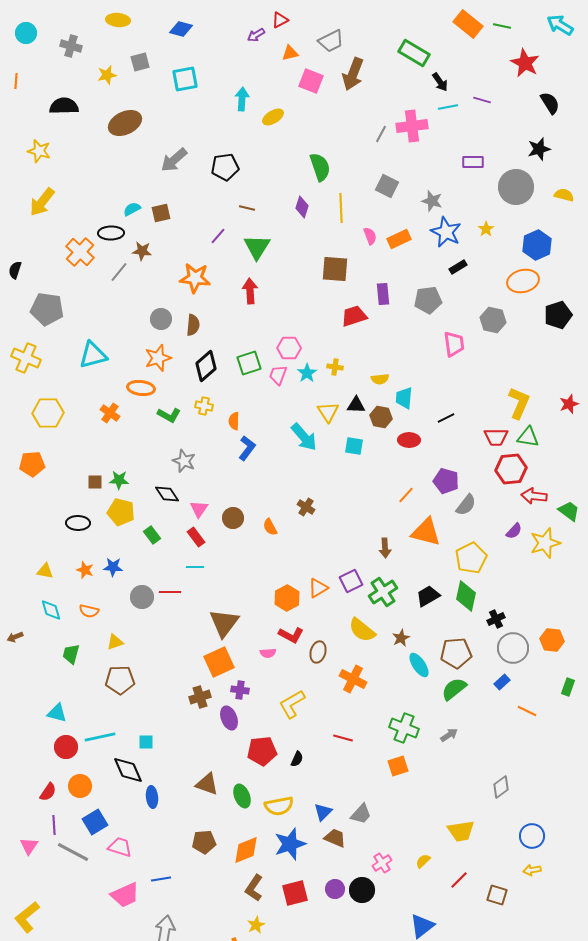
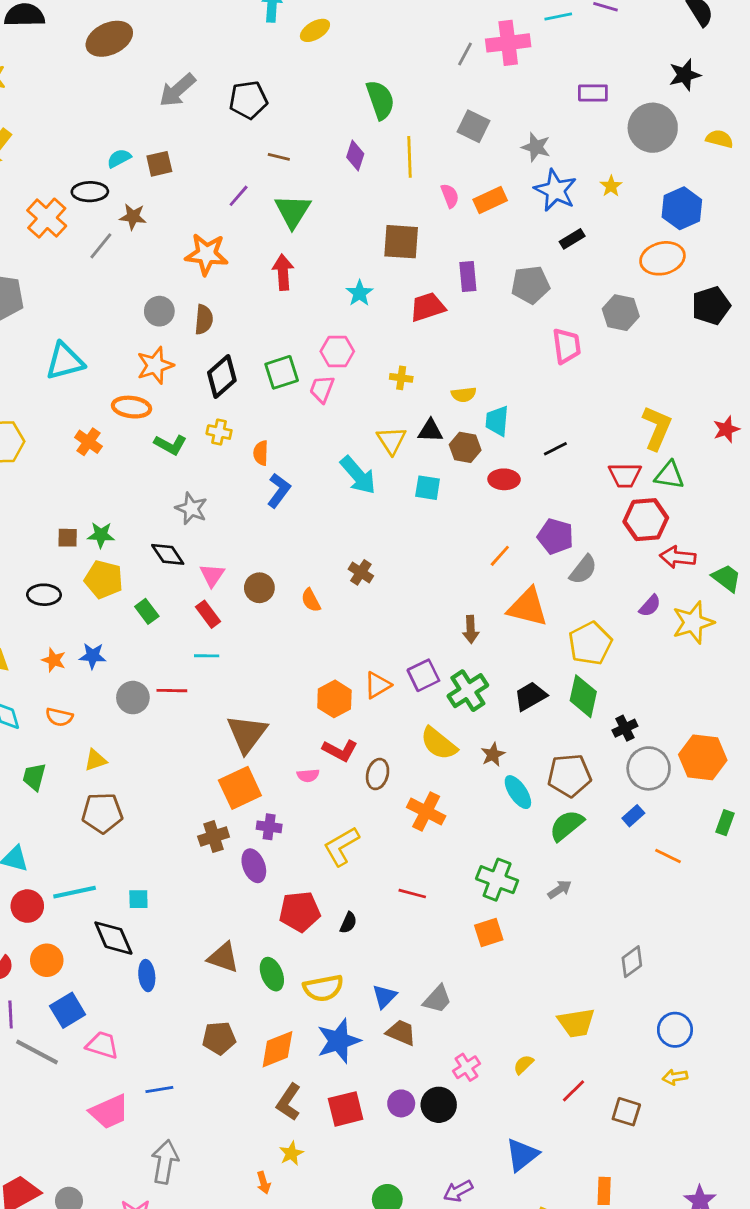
cyan star: (307, 373) -> (359, 293), moved
orange hexagon: (552, 640) -> (703, 757), size x1.4

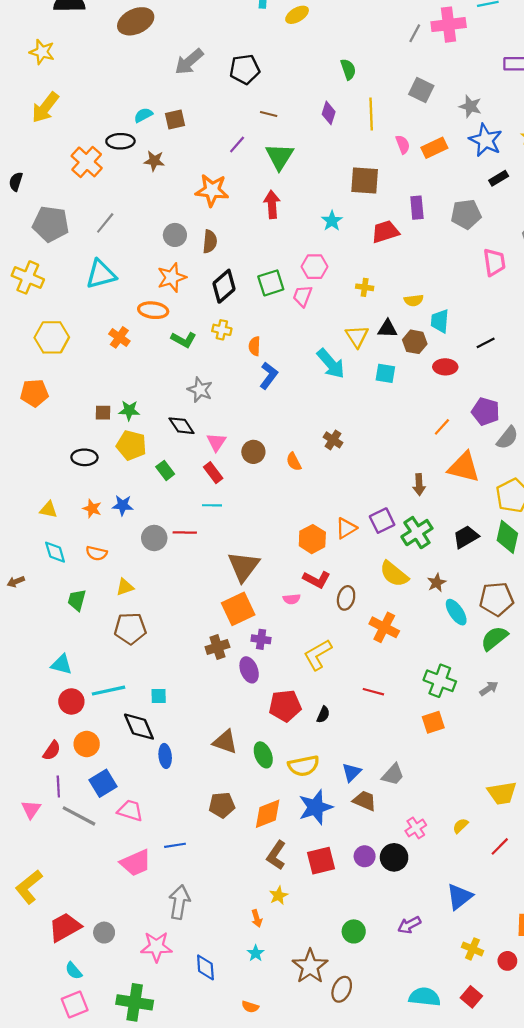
green semicircle: (380, 100) -> (348, 69), size x0.7
gray line: (101, 246) -> (105, 223), moved

